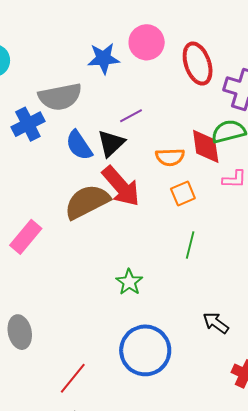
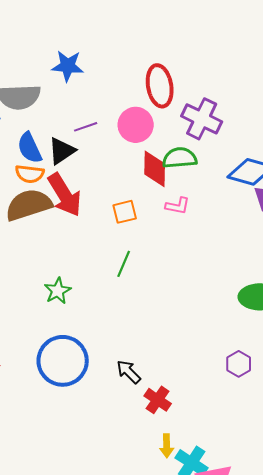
pink circle: (147, 42) -> (136, 125), moved
orange semicircle: (170, 157) -> (30, 174), moved
black arrow: (216, 323) -> (129, 372), moved

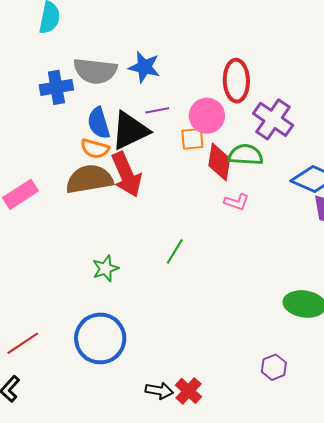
blue star: (68, 66) -> (144, 67), moved
black triangle: (62, 151) -> (130, 131), size x1.4
orange square: (125, 212) -> (192, 139), moved
black arrow: (129, 372) -> (159, 391), moved, turned 136

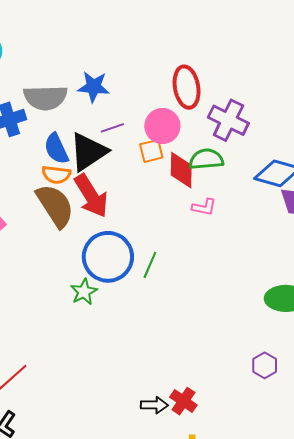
brown semicircle: (89, 179) -> (55, 206), turned 75
blue circle: (100, 338) -> (108, 257), moved

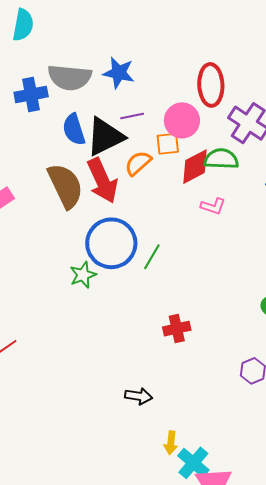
red diamond: (181, 170) -> (195, 167), turned 54
orange semicircle: (56, 175) -> (138, 163), moved, turned 124
red cross: (183, 401) -> (177, 329), moved, turned 36

